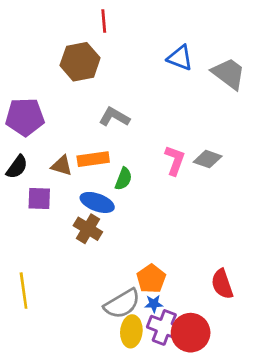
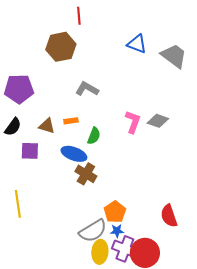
orange rectangle: (93, 159) -> (71, 121), size x0.6
brown cross: (88, 229) -> (86, 174), moved
yellow line: (24, 291) -> (18, 204), moved

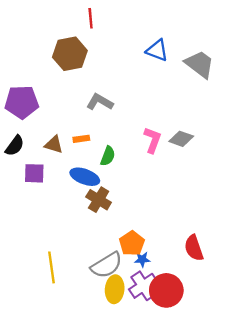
yellow line: (18, 204) -> (51, 267), moved
blue star: (117, 231) -> (142, 259), moved
purple cross: (125, 249) -> (143, 286), turned 35

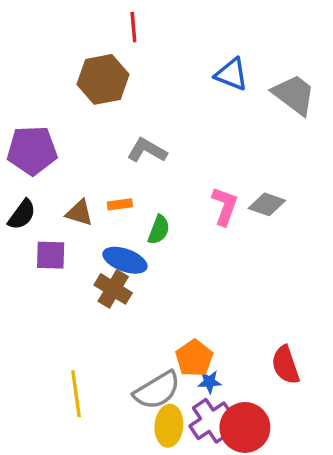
brown cross: (99, 200) -> (113, 289), moved

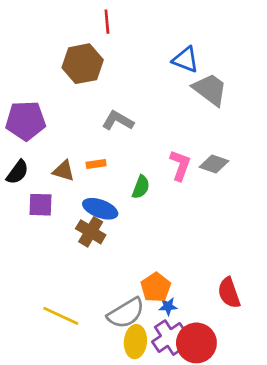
gray trapezoid: (294, 95) -> (210, 89), moved
green semicircle: (159, 230) -> (141, 187), moved
yellow line: (76, 394) -> (61, 316), turned -57

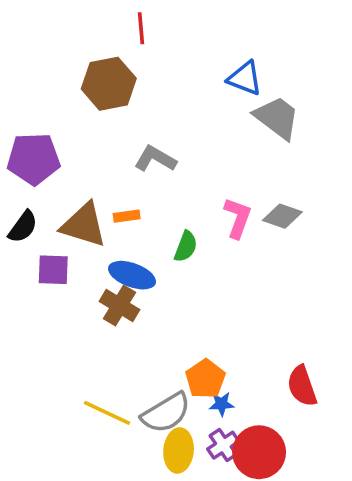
brown triangle: (64, 171) -> (84, 225), size x1.6
yellow line: (61, 316) -> (107, 413), moved
purple cross: (169, 338) -> (223, 445), size x0.7

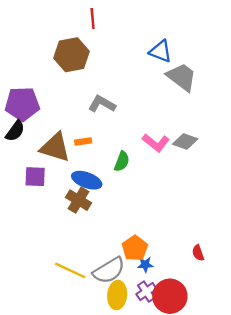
pink L-shape: (238, 218) -> (156, 143), turned 108
black semicircle: (23, 227) -> (15, 131), moved
red semicircle: (302, 386) -> (198, 253), size x0.6

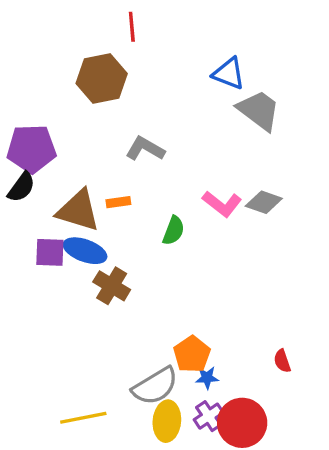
blue ellipse: (87, 180) -> (85, 251), moved
yellow line: (70, 270) -> (83, 418), moved, turned -36

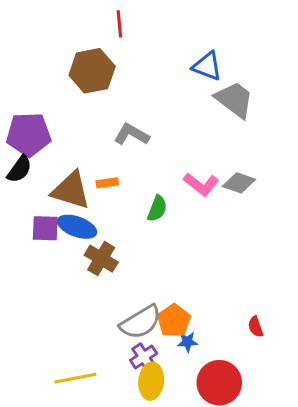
gray semicircle: (155, 386) -> (141, 322), moved
purple cross: (209, 416) -> (144, 357), moved

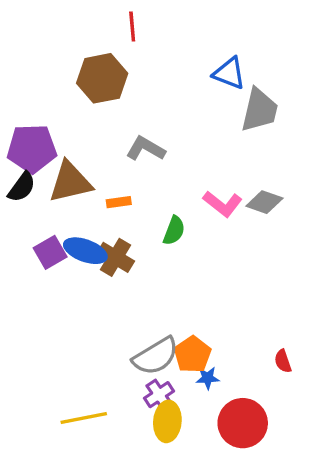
gray trapezoid: (234, 100) -> (259, 110), turned 66
brown triangle: (71, 190) -> (70, 182), moved, turned -30
purple square: (45, 228) -> (50, 252), turned -32
brown cross: (101, 259) -> (115, 257), moved

